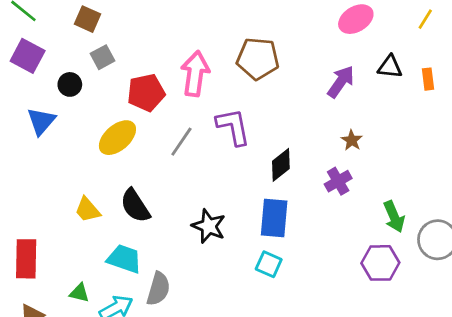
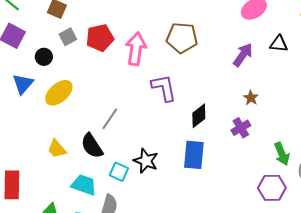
red pentagon: (146, 93) -> (100, 38), moved
yellow ellipse: (117, 138) -> (59, 93), moved
gray line: (181, 142) -> (110, 119), moved
cyan square: (269, 264) -> (119, 172), moved

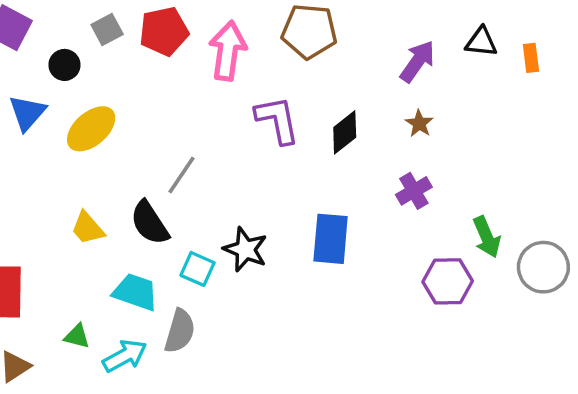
brown star: (251, 98) -> (419, 123), moved
black diamond: (199, 116) -> (345, 132), moved
purple hexagon: (272, 188) -> (448, 281), moved

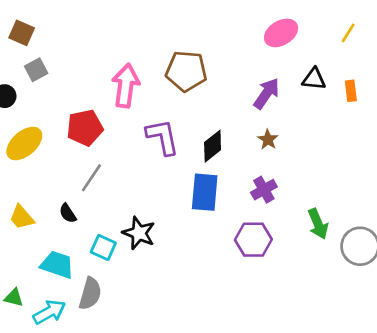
red pentagon: (164, 31) -> (85, 128), moved
black semicircle: (150, 223) -> (68, 213), size x0.6
blue rectangle: (331, 239) -> (205, 192), moved
purple hexagon: (448, 281) -> (253, 240), moved

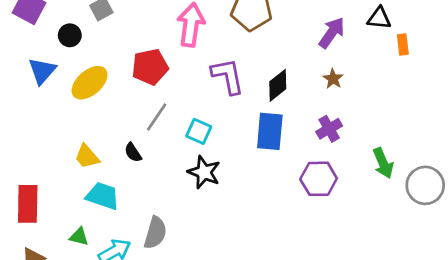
orange rectangle: (351, 91) -> (403, 45), moved
cyan square: (103, 248) -> (199, 131), moved
cyan trapezoid: (57, 265) -> (103, 196), moved

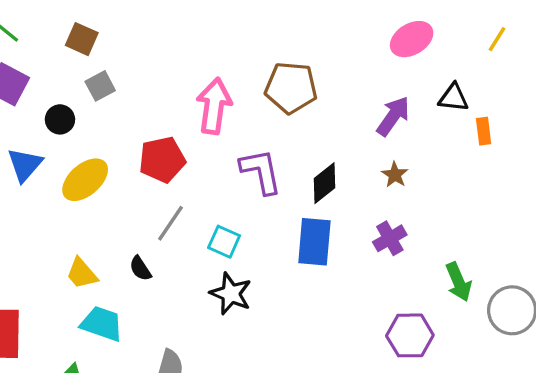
purple hexagon: (319, 179) -> (410, 335), moved

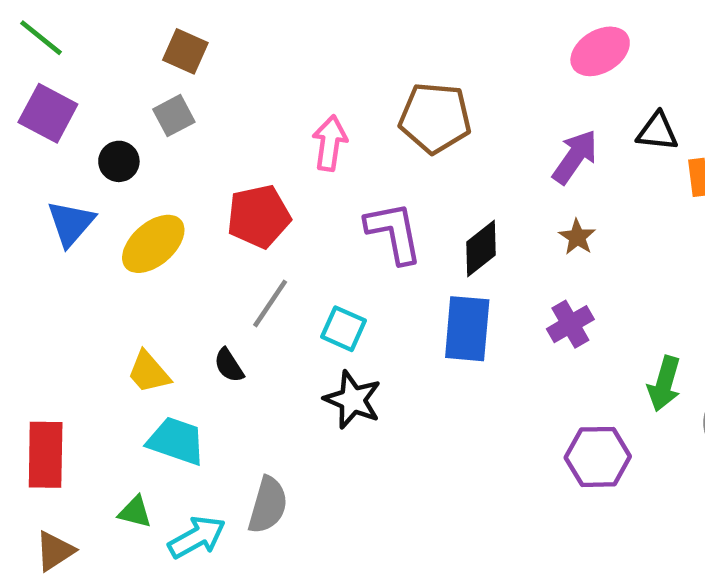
brown square: (82, 39) -> (185, 51), moved
pink arrow: (214, 106) -> (330, 143), size x0.7
green arrow: (458, 282) -> (664, 384), turned 39

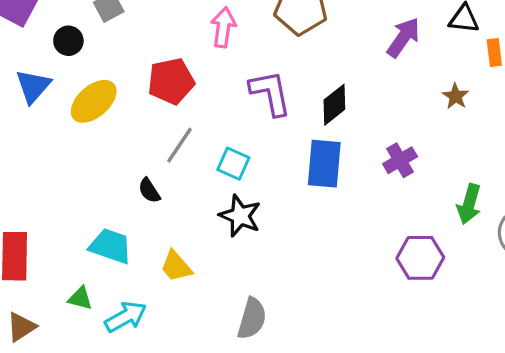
brown star: (577, 237) -> (456, 96), moved
yellow trapezoid: (149, 372) -> (176, 266), moved
gray semicircle: (268, 505) -> (252, 318), moved

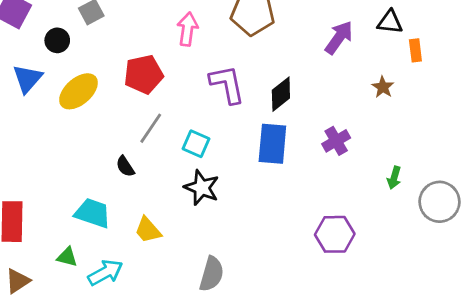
green arrow: (469, 204) -> (394, 178), size x0.7
purple hexagon: (420, 258) -> (335, 234), moved

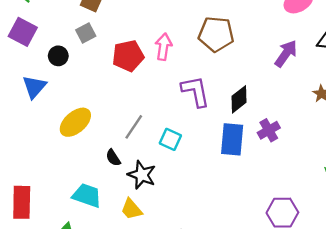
red pentagon: (144, 74) -> (128, 56), moved
yellow ellipse: (78, 91) -> (75, 122), moved
purple cross: (336, 141) -> (269, 130), moved
black star: (202, 188) -> (142, 175), moved

